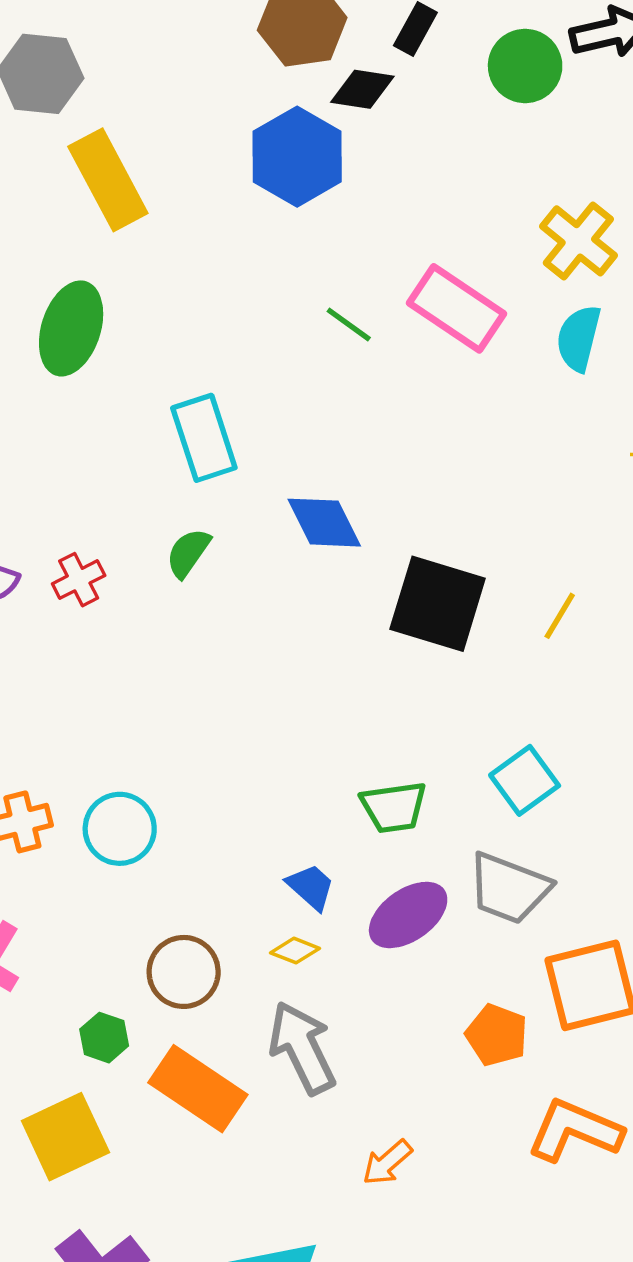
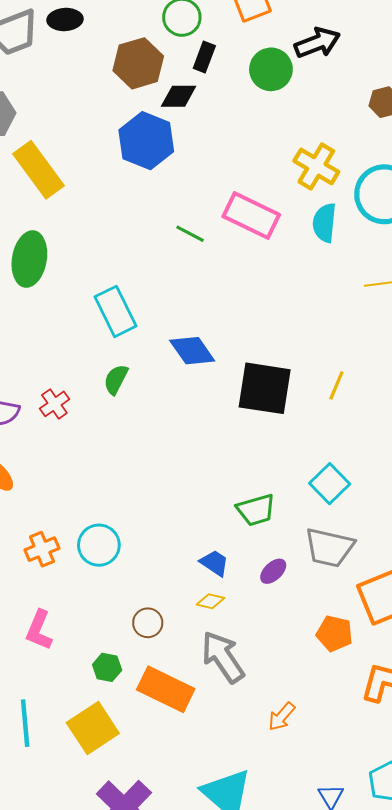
purple ellipse: (408, 915) -> (273, 571), size x0.6
brown circle: (184, 972) -> (148, 623), size x0.7

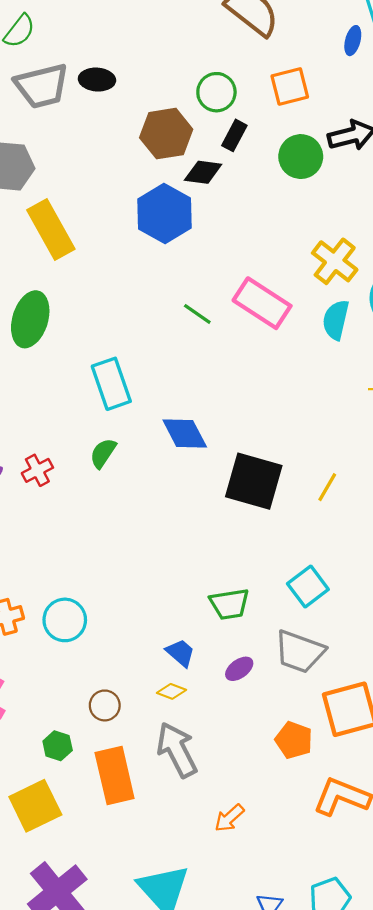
orange rectangle: (166, 689) -> (115, 776), turned 44

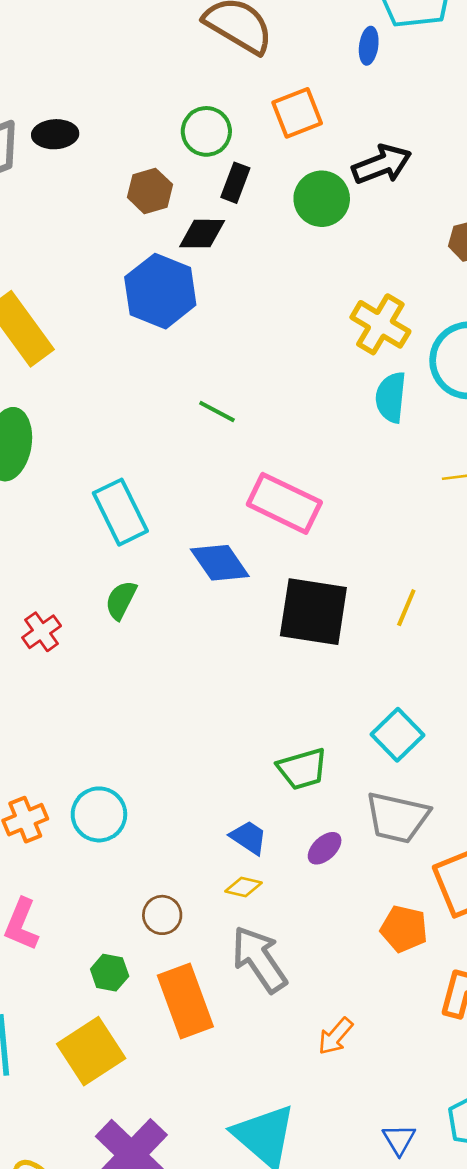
brown hexagon: (166, 134) -> (150, 191), size x0.7
pink rectangle: (262, 303) -> (284, 503), moved

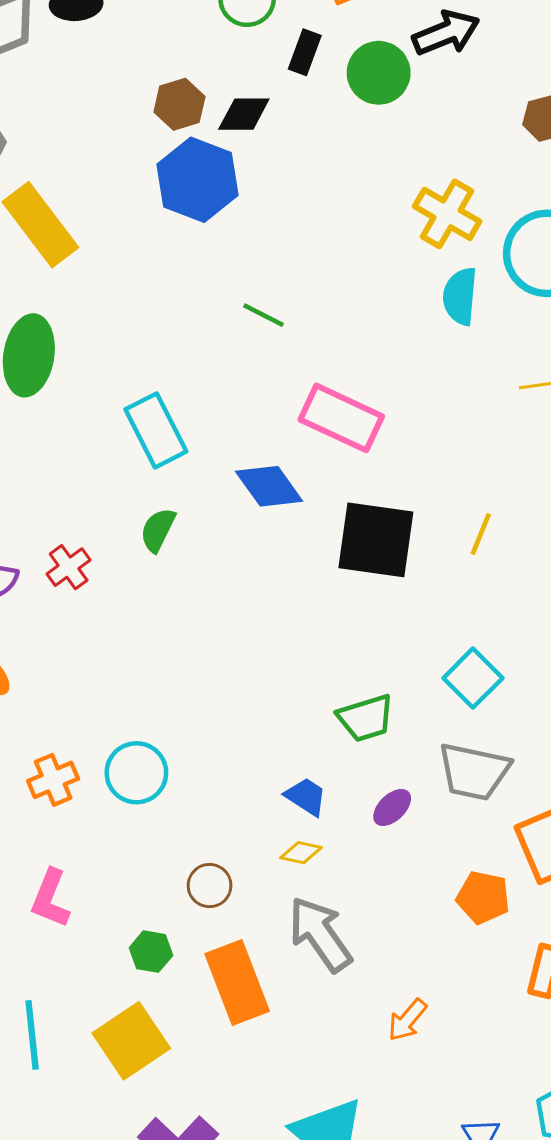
black rectangle: (235, 183) -> (305, 52), moved
brown hexagon: (150, 191) -> (179, 104), moved

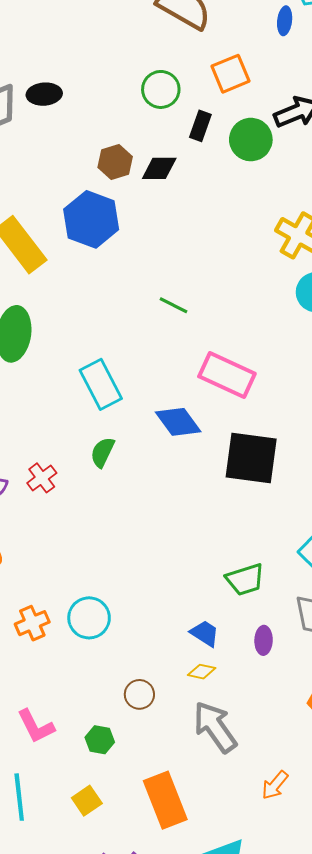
blue hexagon: (198, 180) -> (91, 219), moved
purple ellipse: (392, 807) -> (264, 640), turned -44
pink L-shape: (50, 898) -> (36, 726), moved, turned -48
orange rectangle: (237, 982) -> (165, 800), moved
yellow square: (131, 1041) -> (87, 801), size x0.6

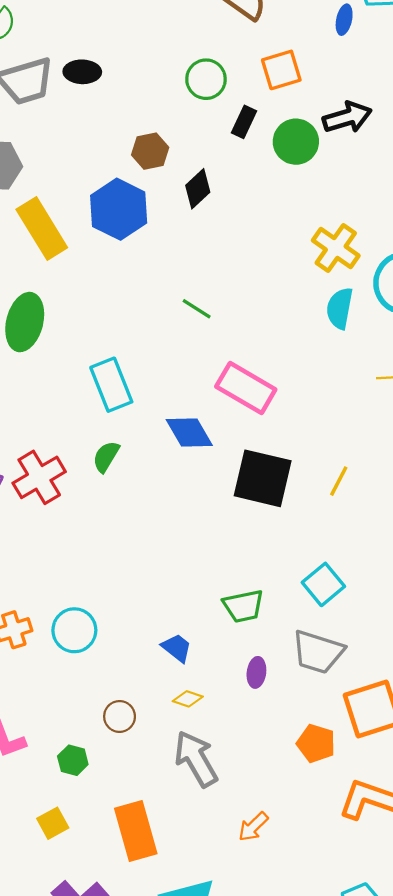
black diamond: (159, 168) -> (198, 189), moved, turned -48
red cross: (42, 478) -> (39, 477), size x1.6
blue trapezoid: (205, 633) -> (177, 648), moved

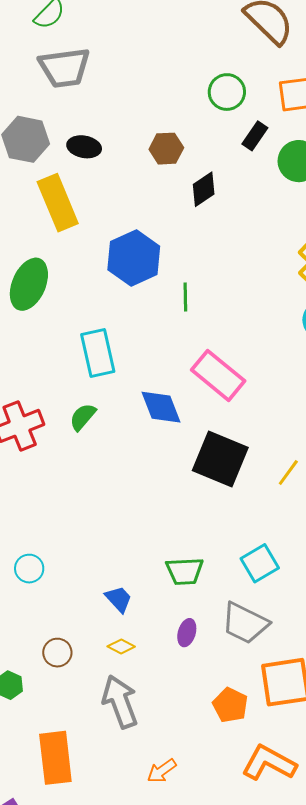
black ellipse: (82, 72) -> (84, 147), moved
blue hexagon: (119, 209) -> (134, 258), moved
green line: (197, 309) -> (185, 297), turned 48
cyan circle: (74, 630) -> (29, 569), size x0.7

